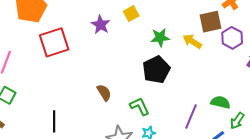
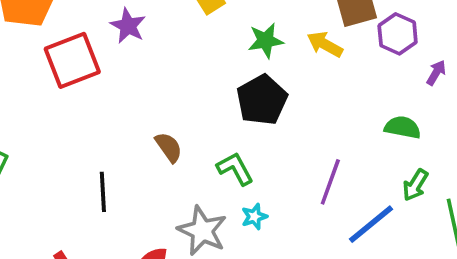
purple star: (101, 25) -> (128, 26), moved
green semicircle: (220, 102) -> (403, 127), moved
black line: (54, 121) -> (103, 192), moved

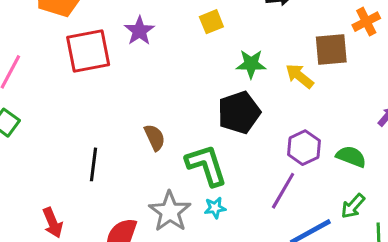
purple hexagon: (398, 34) -> (304, 148), moved
green L-shape: (235, 169) -> (206, 165), size x1.4

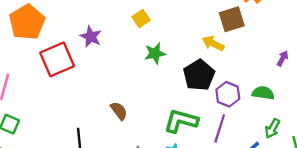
green star: (251, 64) -> (155, 53), moved
black pentagon: (239, 112) -> (199, 75), moved
green L-shape: (206, 165) -> (181, 121), moved, turned -44

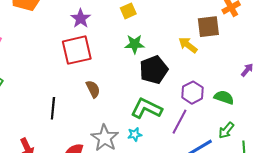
red square: (57, 59) -> (77, 50), moved
black pentagon: (199, 75) -> (154, 70), moved

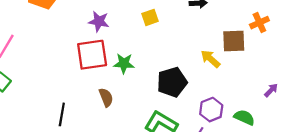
purple star: (81, 19) -> (99, 21), turned -30
green star: (135, 44) -> (124, 63), moved

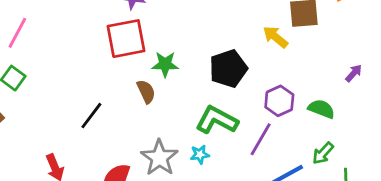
green star: (124, 63) -> (165, 64), moved
black line: (62, 114) -> (91, 116), turned 30

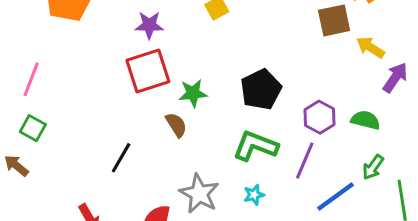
yellow arrow: (275, 37) -> (370, 47), moved
purple arrow: (354, 73) -> (395, 78), size x1.5
cyan star: (200, 154) -> (254, 195), moved

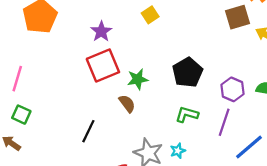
purple star: (149, 25) -> (101, 32), turned -30
green L-shape: (255, 146) -> (187, 114), size x0.7
cyan star: (254, 195) -> (178, 151), moved

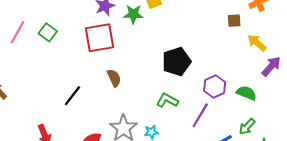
brown square: (238, 17) -> (234, 21), size x0.6
green star: (138, 79) -> (133, 14), moved
green square: (21, 115) -> (48, 32), moved

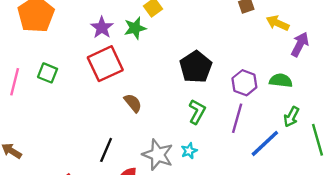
black line: (72, 96) -> (106, 150), moved
green L-shape: (167, 100) -> (197, 112), turned 105

